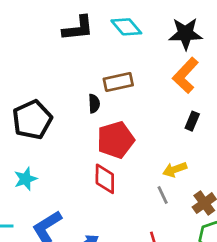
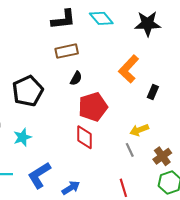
orange L-shape: (186, 75) -> (129, 69), moved
brown rectangle: (118, 82) -> (67, 51), moved
black semicircle: (94, 104) -> (76, 78), turned 32

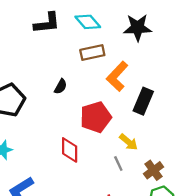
brown rectangle: (67, 51) -> (92, 53), moved
black rectangle: (153, 92) -> (143, 101), size x1.6
red pentagon: (93, 107) -> (96, 117), moved
yellow arrow: (139, 130) -> (129, 142), turned -120

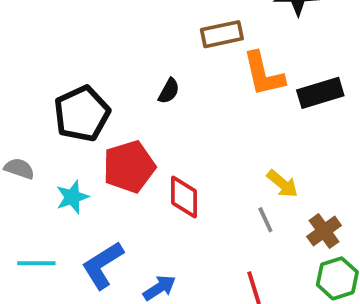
orange L-shape: (117, 76) -> (264, 74), turned -56
black rectangle: (143, 101) -> (320, 93), moved, turned 50
red pentagon: (96, 117) -> (129, 167), moved

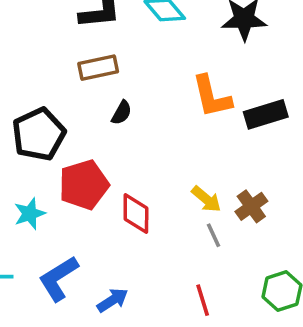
brown rectangle: (222, 34) -> (98, 68), moved
yellow arrow: (282, 184) -> (206, 199), moved
brown cross: (324, 231) -> (251, 206), moved

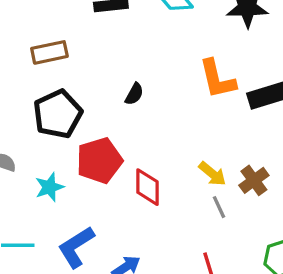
brown rectangle: (98, 68) -> (49, 52), moved

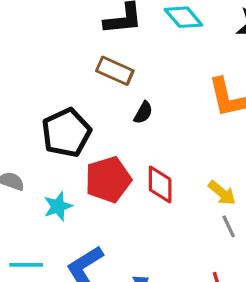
brown rectangle: (49, 52) -> (115, 71), moved, turned 36
red diamond: (148, 187) -> (160, 185), moved

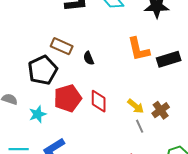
brown rectangle: (115, 71) -> (62, 46), moved
black semicircle: (143, 113) -> (89, 58), turned 128

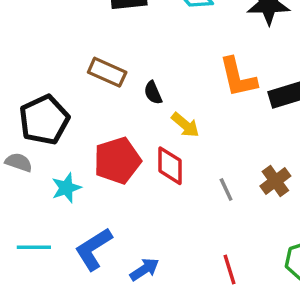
black pentagon: (43, 70) -> (44, 120), moved
yellow arrow: (136, 106) -> (185, 125), moved
gray line: (140, 126) -> (226, 190), moved

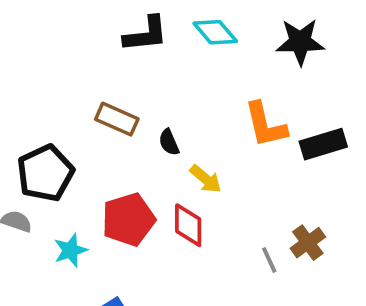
gray line: (226, 190) -> (269, 260), moved

